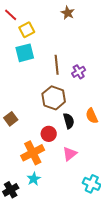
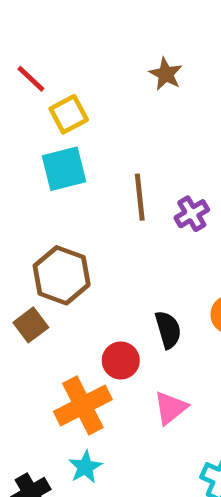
brown hexagon: (54, 98) -> (62, 275), moved

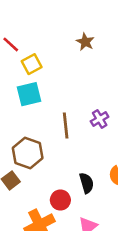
brown line: (140, 197) -> (66, 126), moved

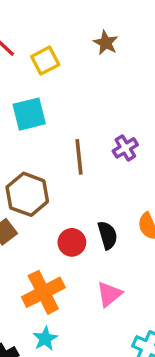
yellow square: (32, 64) -> (45, 61), moved
red circle: (60, 200) -> (72, 242), moved

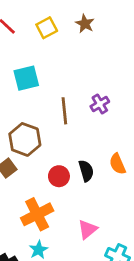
yellow square: (45, 61) -> (47, 28), moved
pink triangle: (109, 294) -> (88, 229), moved

